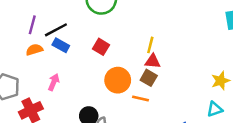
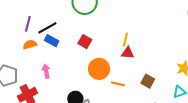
brown square: (149, 78) -> (148, 81), moved
pink arrow: (54, 82) -> (46, 71), turned -32

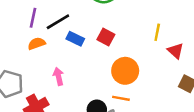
blue rectangle: (52, 41) -> (75, 39), moved
red triangle: (128, 53) -> (176, 51), moved, turned 40
orange line: (118, 84) -> (121, 98), moved

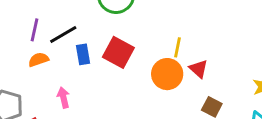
red square: (106, 37) -> (118, 52), size x1.5
blue rectangle: (75, 39) -> (83, 54), turned 54
orange circle: (125, 71) -> (167, 74), moved

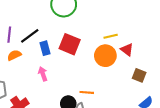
yellow line: (177, 47) -> (111, 36), turned 72
pink arrow: (64, 98) -> (43, 74), moved

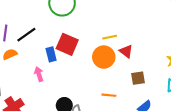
blue rectangle: (45, 48) -> (51, 54), moved
brown square: (139, 75) -> (138, 78), turned -32
orange line: (87, 92) -> (109, 95), moved

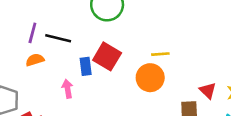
black line: (26, 35) -> (58, 38), turned 42
red triangle: (126, 51) -> (208, 91), moved

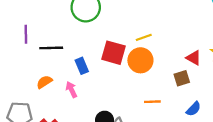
purple line: (32, 33) -> (26, 34), moved
red square: (107, 56) -> (113, 53), moved
orange semicircle: (35, 60) -> (44, 82), moved

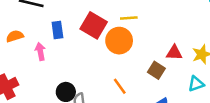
red triangle: (194, 58) -> (174, 53), turned -42
brown square: (182, 78) -> (156, 70), turned 35
orange line: (152, 102) -> (120, 86), turned 42

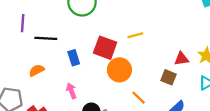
orange circle: (119, 41) -> (119, 70), moved
pink arrow: (40, 51) -> (71, 91), moved

